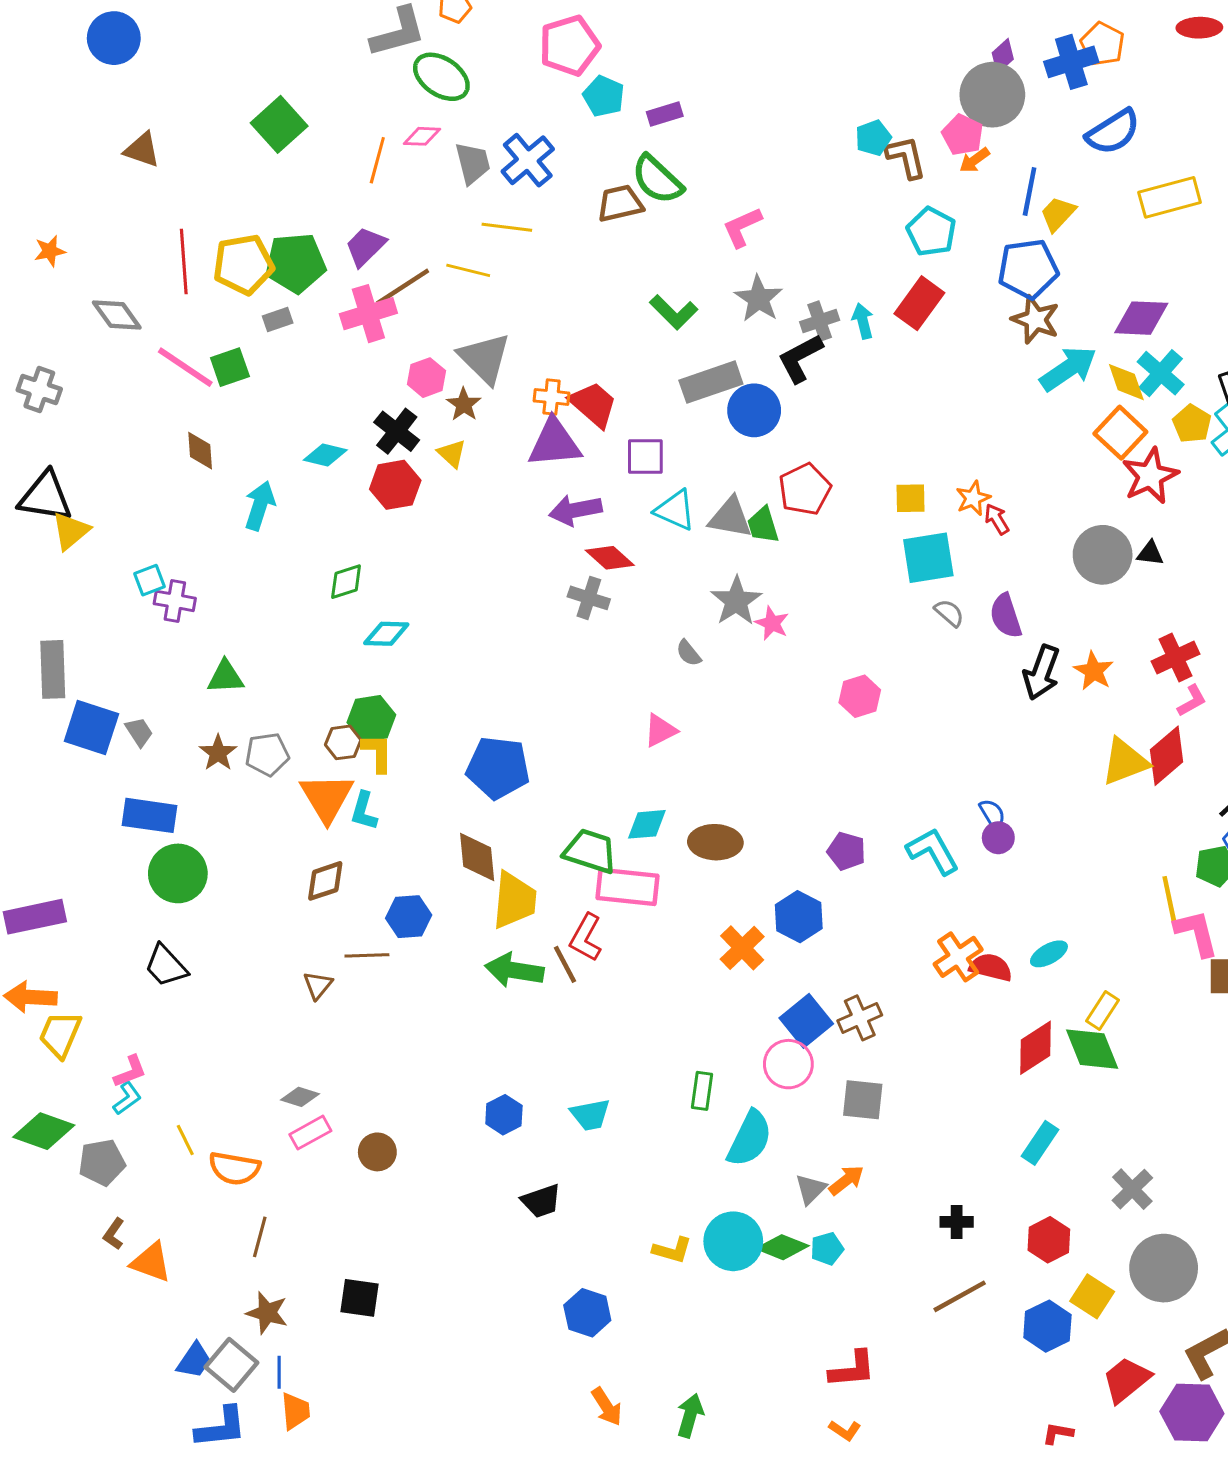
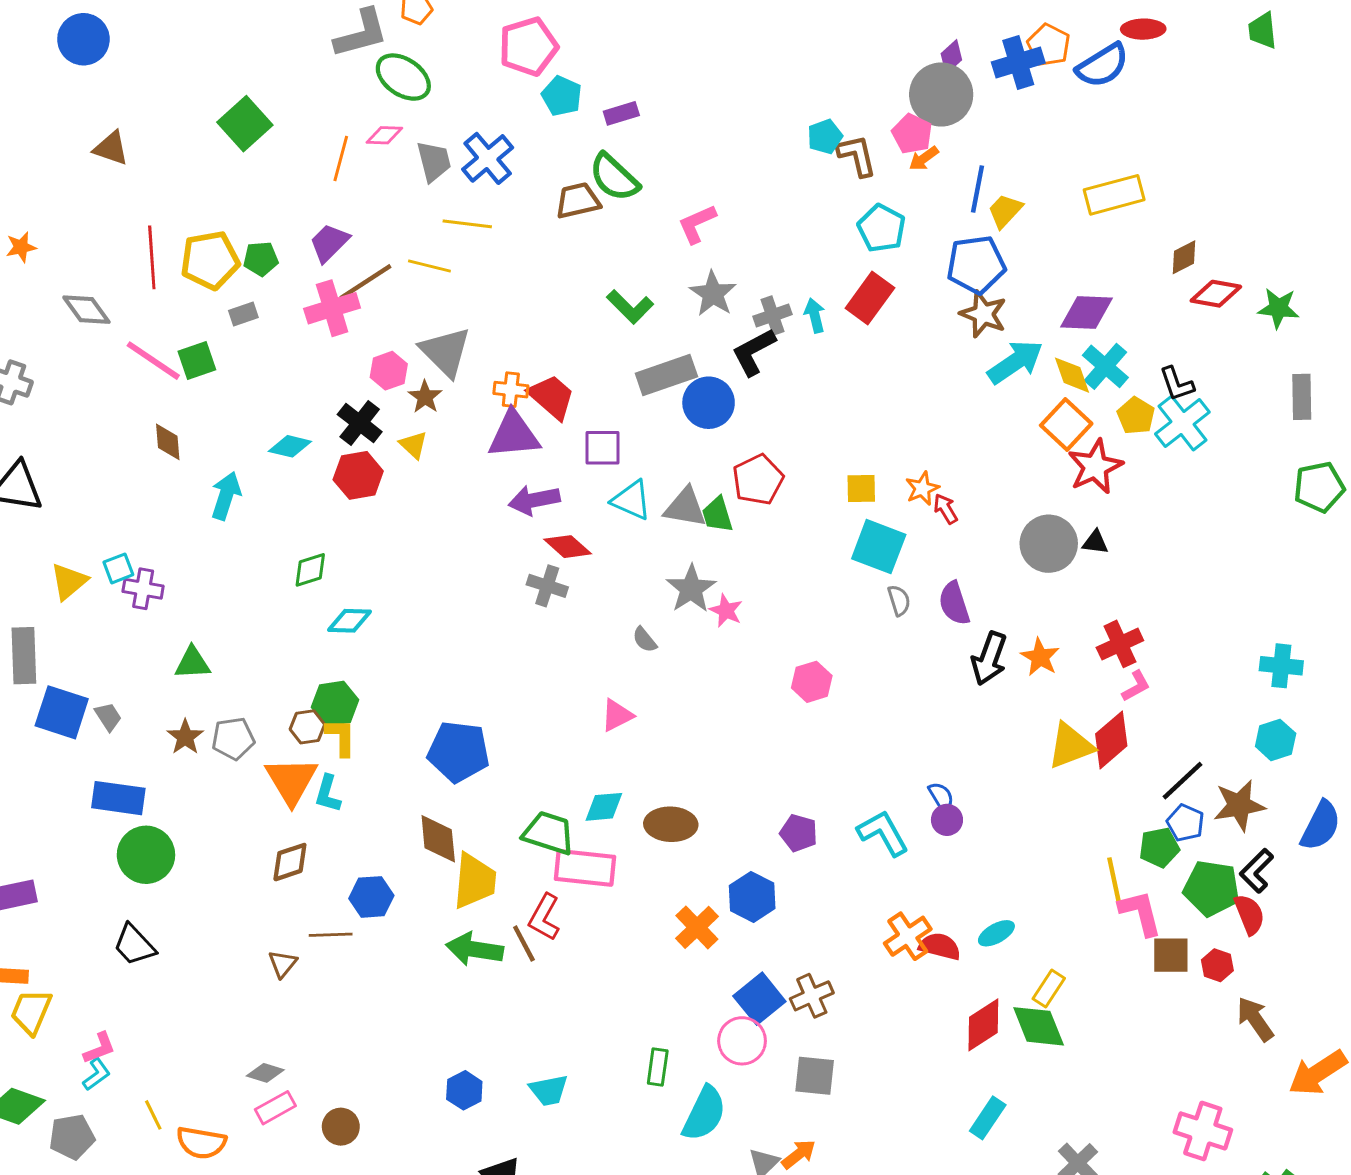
blue semicircle: (1113, 132) -> (1103, 65), moved
green pentagon: (295, 263) -> (261, 259), size x0.6
yellow triangle: (71, 531) -> (69, 581), moved
cyan square: (928, 558) -> (879, 547), turned 30
gray semicircle: (949, 613) -> (899, 600), turned 32

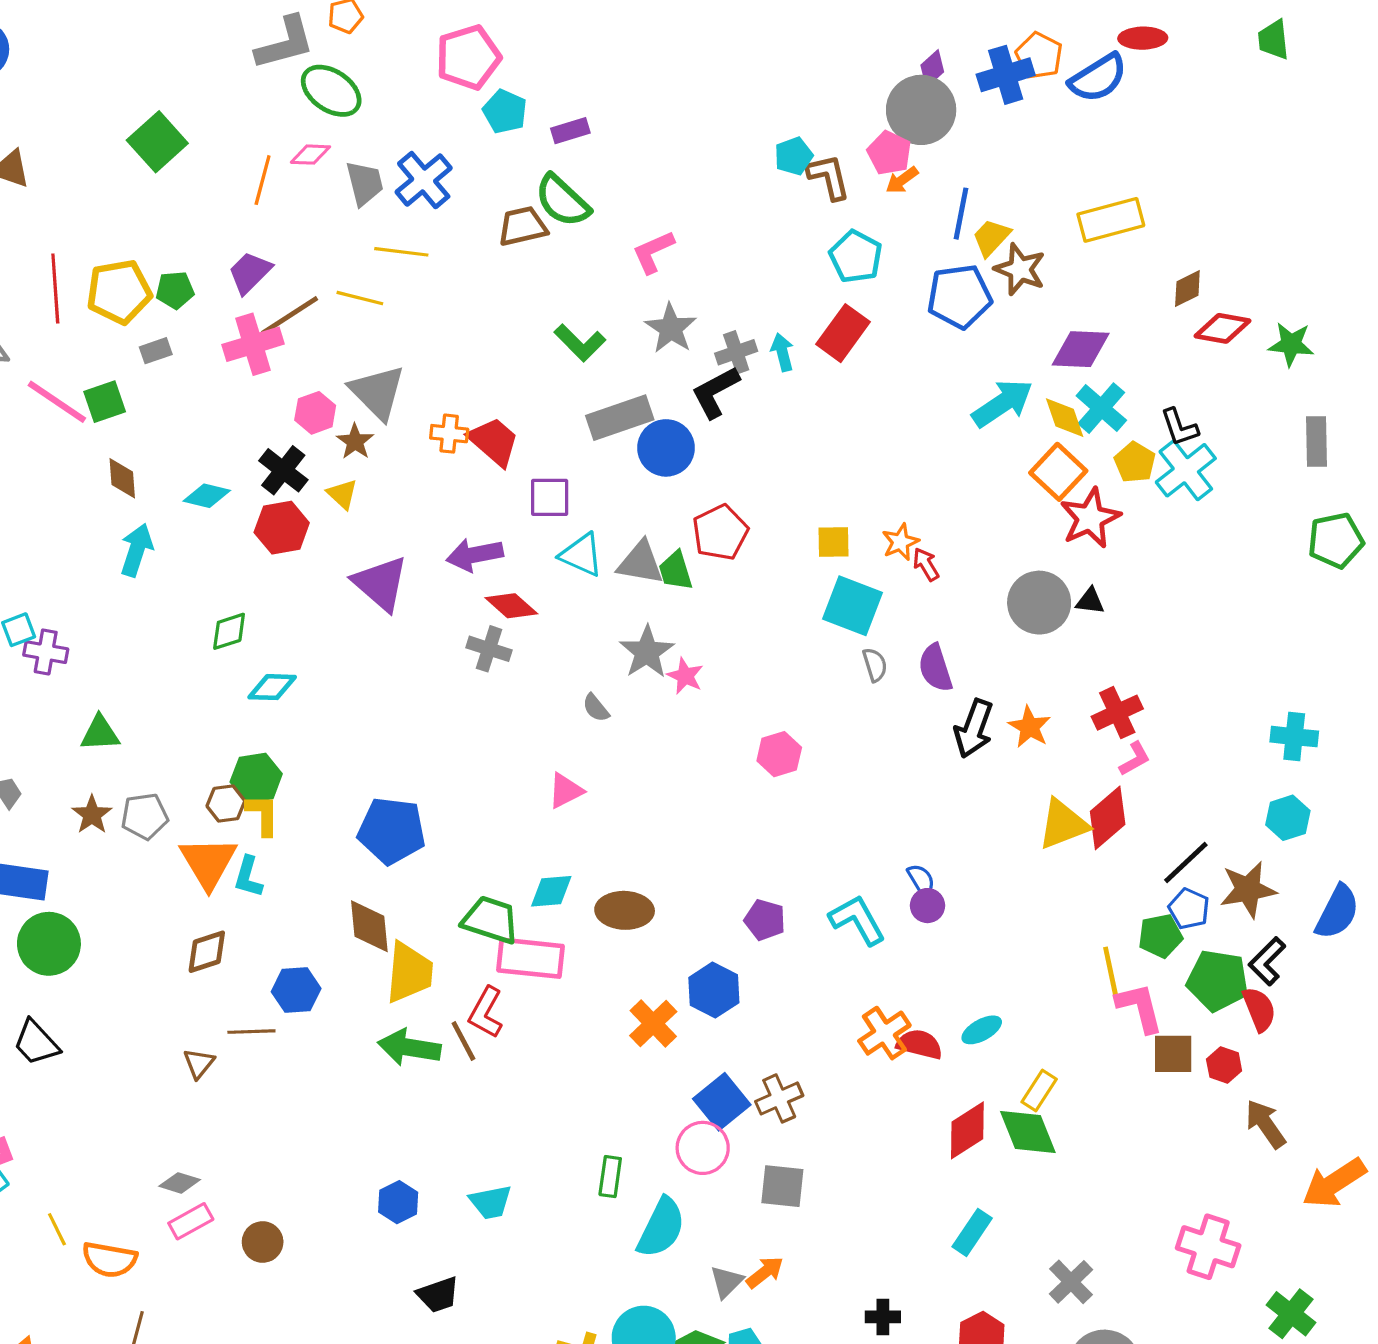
brown star: (983, 314) -> (1020, 269), moved
purple triangle: (514, 435) -> (381, 583), moved, turned 46
brown diamond: (168, 442) -> (122, 478), moved

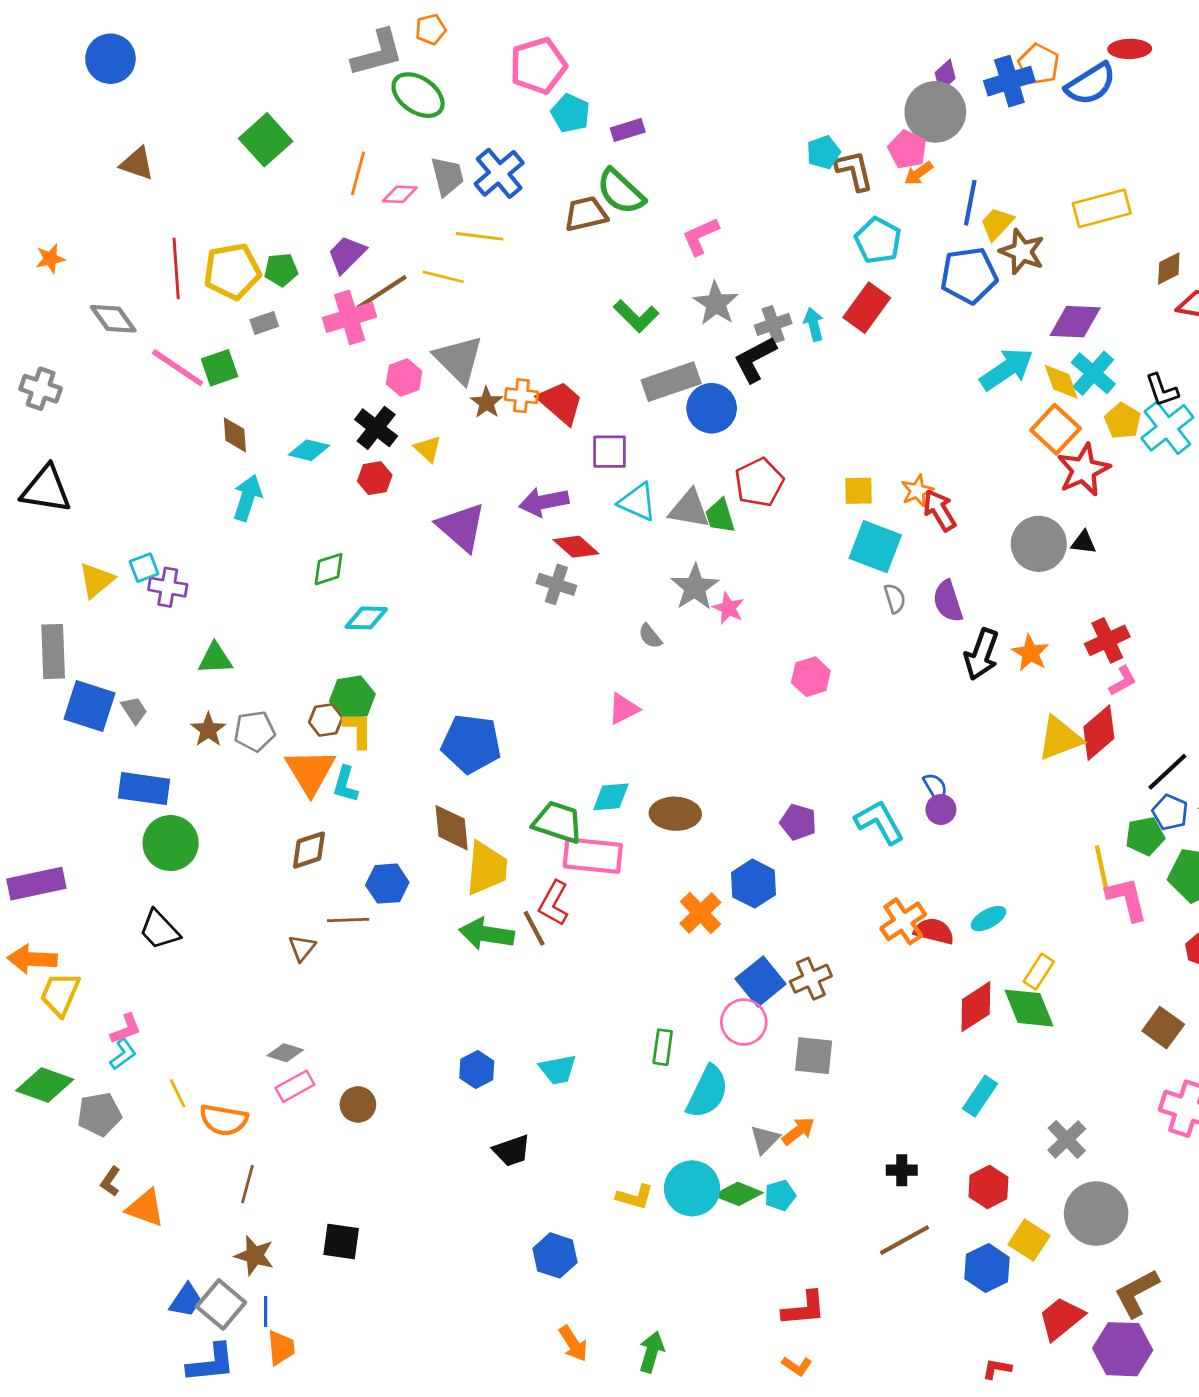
pink diamond: (310, 155) -> (400, 194), moved
brown star: (355, 442) -> (487, 403), moved
red hexagon: (282, 528) -> (375, 478), size x0.7
red arrow: (926, 564) -> (940, 510), size x1.4
brown square: (1173, 1054) -> (1163, 1028), moved, turned 36

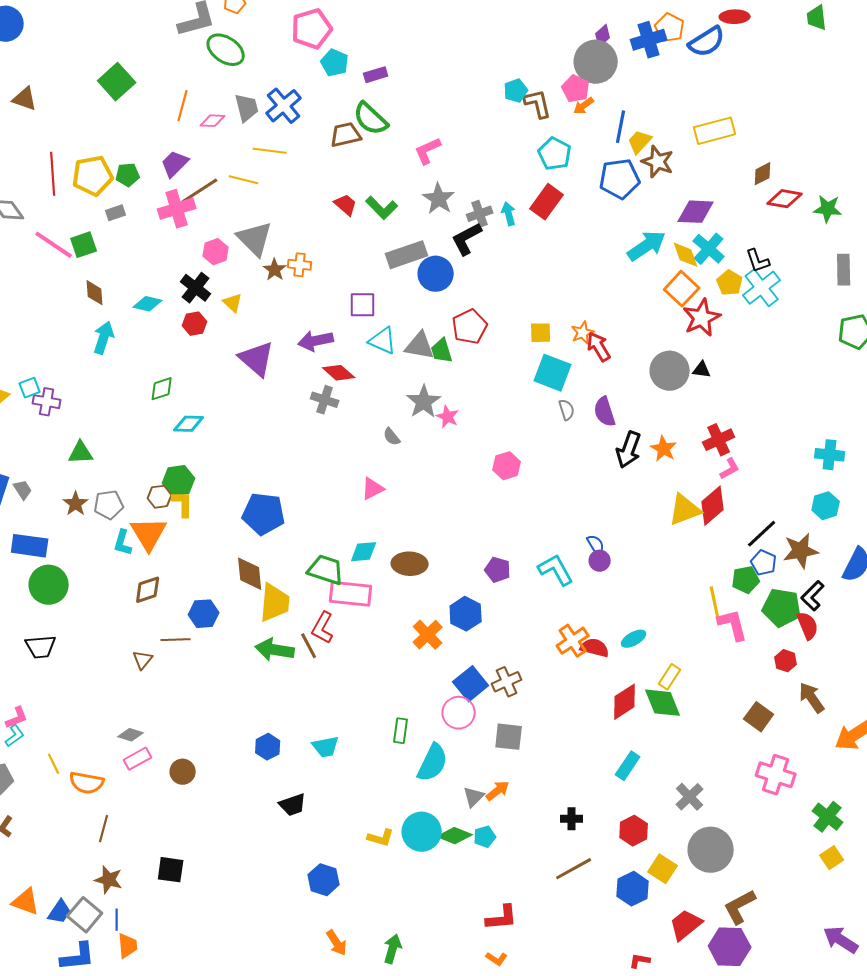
red trapezoid: (561, 403) -> (346, 205), moved, size x0.7
cyan L-shape: (345, 784) -> (123, 543), moved
black trapezoid: (159, 930) -> (41, 647), turned -52
orange triangle: (145, 1208) -> (26, 902), moved

